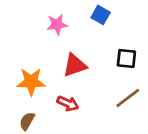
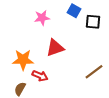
black square: (126, 59) -> (93, 22), moved
red arrow: (68, 103) -> (40, 76), moved

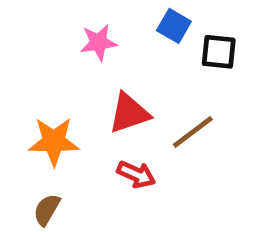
brown line: (94, 72) -> (193, 132), moved
red arrow: (40, 76) -> (136, 174), moved

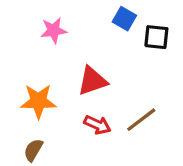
pink star: (99, 42) -> (54, 30), moved
brown line: (193, 132) -> (141, 120), moved

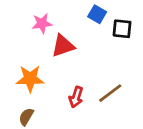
red triangle: (92, 81) -> (63, 46), moved
red arrow: (97, 125) -> (76, 97), turned 84

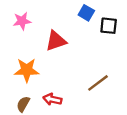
pink star: (42, 23) -> (22, 21), moved
red arrow: (76, 97) -> (52, 99), moved, turned 84

